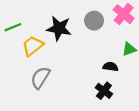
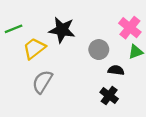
pink cross: (124, 14) -> (130, 28), moved
gray circle: (94, 21) -> (99, 50), moved

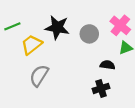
gray circle: (99, 50) -> (89, 34), moved
black cross: (109, 96) -> (101, 88), turned 35

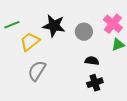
black semicircle: (107, 65) -> (92, 61), moved

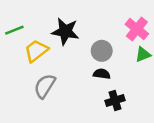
gray circle: (84, 32) -> (102, 51), moved
black semicircle: (92, 61) -> (102, 74), moved

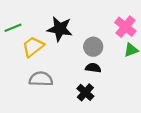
gray semicircle: (45, 86) -> (41, 79), turned 60
black cross: (115, 101) -> (85, 92), moved, turned -30

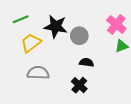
green line: (13, 28) -> (21, 19), moved
gray circle: (93, 47) -> (79, 36), moved

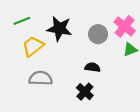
gray circle: (79, 36) -> (98, 34), moved

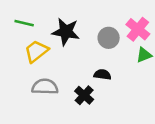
green line: (22, 21) -> (24, 23), turned 35
black cross: (85, 92) -> (84, 95), moved

